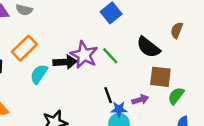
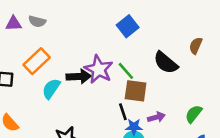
brown square: (160, 77) -> (136, 91), moved

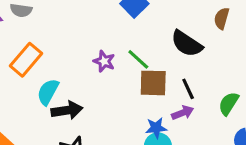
purple star: (99, 69) -> (104, 61), size x0.6
black arrow: (79, 77) -> (67, 110), moved
black line: (123, 112) -> (188, 89), moved

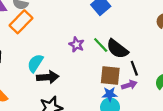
black semicircle: (187, 44) -> (117, 49), moved
orange rectangle: (26, 60) -> (21, 22), moved
brown square: (153, 83) -> (110, 75), moved

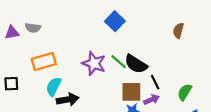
orange rectangle: (21, 22) -> (44, 62), moved, turned 35
purple star: (77, 45) -> (94, 63), size x1.5

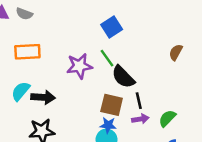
green line: (119, 62) -> (107, 58), moved
purple star: (94, 63) -> (79, 66), turned 30
cyan semicircle: (54, 86) -> (21, 91), moved
purple arrow: (152, 100) -> (140, 119), moved

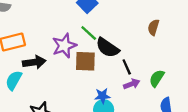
brown semicircle: (176, 52) -> (153, 27), moved
black arrow: (43, 97) -> (34, 62), moved
brown square: (112, 105) -> (85, 61), moved

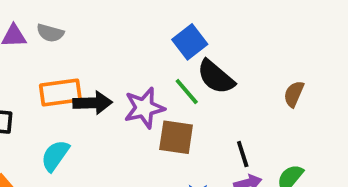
black semicircle: (107, 48) -> (216, 77), moved
black arrow: (34, 62) -> (93, 103), moved

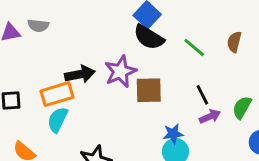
black semicircle: (216, 77) -> (149, 37), moved
green line: (187, 92) -> (194, 48), moved
orange rectangle: (60, 93) -> (57, 94), moved

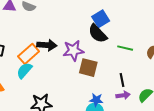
green line: (194, 48) -> (125, 48), turned -42
orange rectangle: (57, 94) -> (29, 54), turned -40

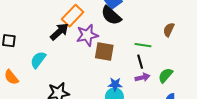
black arrow: (47, 45) -> (59, 32), turned -42
green line: (125, 48) -> (143, 45), moved
orange rectangle: (29, 54) -> (73, 16), moved

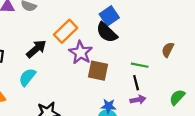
black arrow: (59, 32) -> (36, 49), moved
purple star: (87, 35) -> (81, 53), turned -30
green semicircle: (165, 75) -> (177, 97), moved

